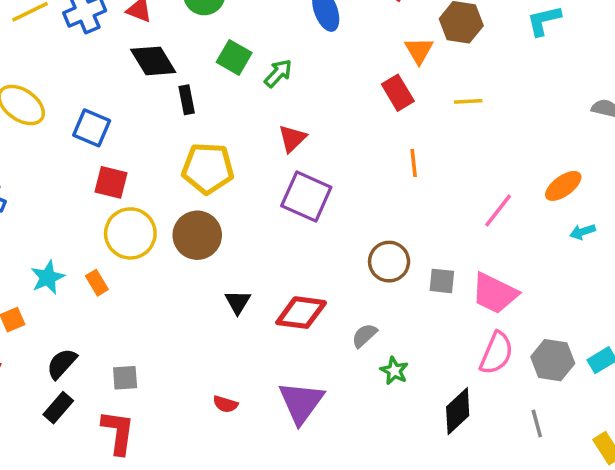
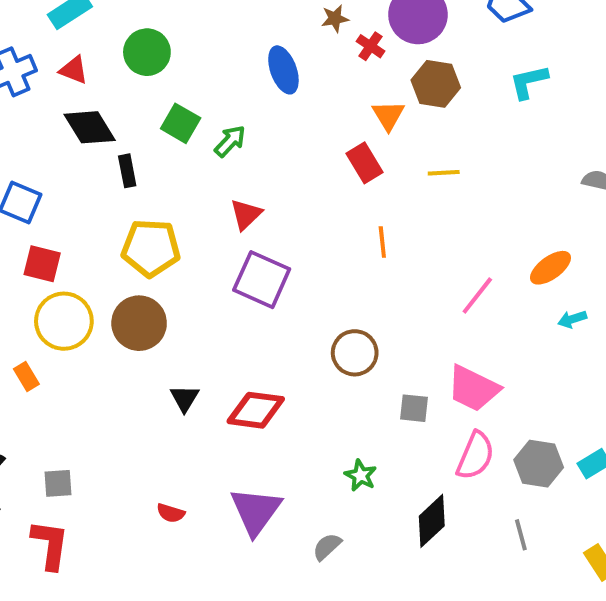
gray square: (442, 281) -> (414, 408), moved
gray semicircle: (364, 335) -> (327, 547), moved

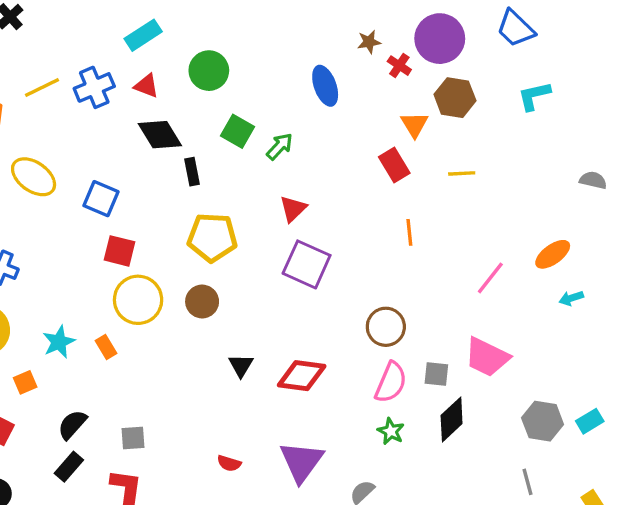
brown circle: (139, 323) -> (202, 301), size x0.7
pink semicircle: (475, 456) -> (391, 382), moved
black diamond: (432, 521) -> (452, 419), moved

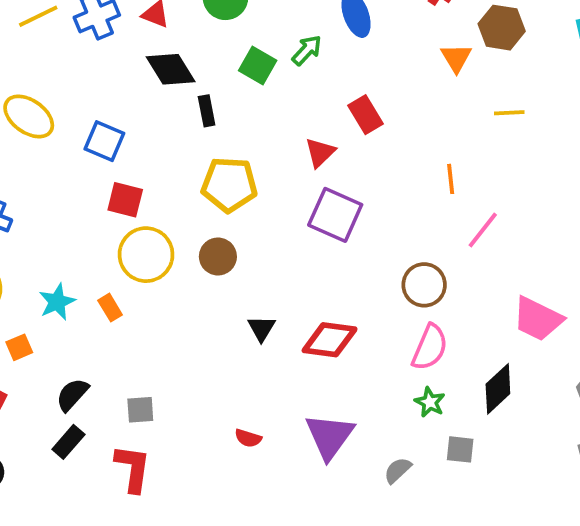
green arrow: (280, 146) -> (307, 50), moved
red rectangle: (394, 165) -> (365, 115), moved
pink line: (490, 278) -> (483, 230), moved
gray square: (436, 374) -> (460, 449), moved

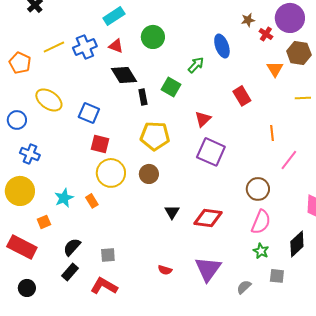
green square: (258, 65) -> (171, 87), moved
red rectangle: (365, 115) -> (242, 96), moved
red L-shape: (133, 468) -> (104, 286), turned -68

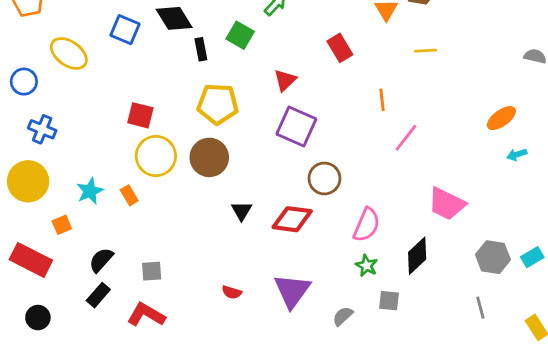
blue square: (89, 113) -> (125, 30), moved
brown circle: (149, 174) -> (209, 157), size x1.4
brown circle: (258, 189) -> (324, 178), moved

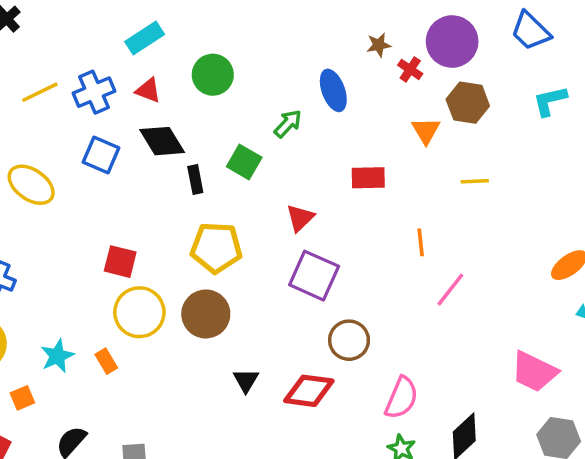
red rectangle: (340, 48) -> (368, 178), turned -60
pink trapezoid: (447, 204) -> (534, 372), moved

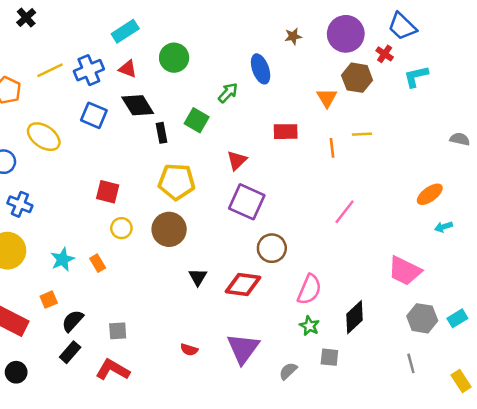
red cross: (410, 69) -> (385, 54), moved
orange line: (421, 242) -> (332, 148), moved
yellow circle: (139, 312) -> (121, 228), size x0.6
orange square: (22, 398) -> (49, 300), moved

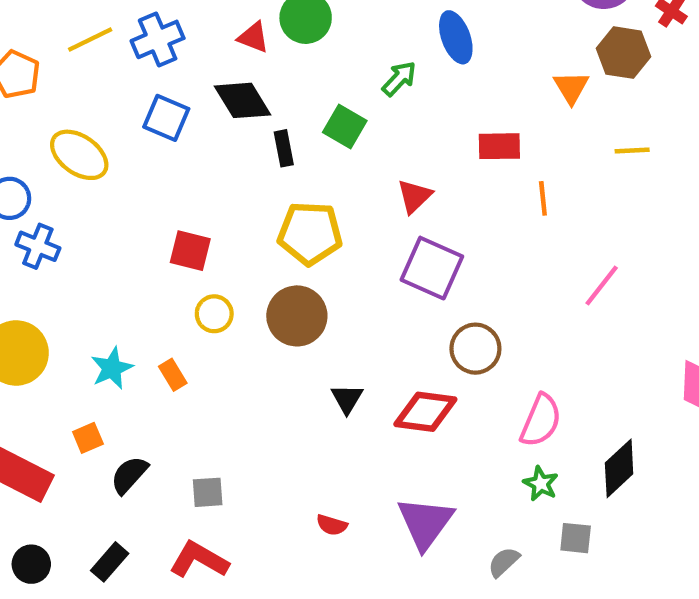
red triangle: (128, 69) -> (253, 37), moved
orange line: (332, 148) -> (543, 198), moved
blue cross: (20, 204) -> (38, 246), moved
black rectangle: (70, 352) -> (110, 562), moved

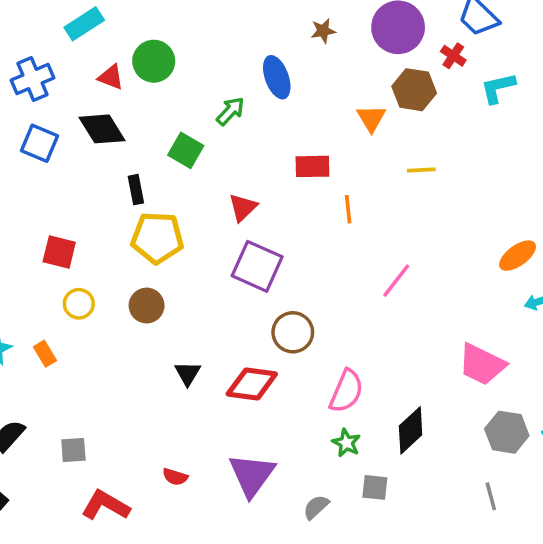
black rectangle: (284, 148) -> (136, 190), moved
brown circle: (297, 316) -> (147, 306), size x0.7
red L-shape: (199, 560) -> (106, 505), moved

